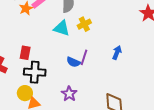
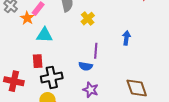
cyan triangle: (62, 28) -> (44, 35), moved
blue semicircle: (73, 62) -> (86, 66), moved

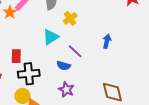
cyan triangle: (44, 35) -> (51, 37), moved, turned -42
purple line: (96, 51) -> (75, 51), turned -56

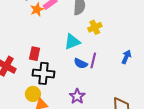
purple line: (75, 51) -> (93, 60), turned 49
blue semicircle: (64, 66) -> (81, 63), moved

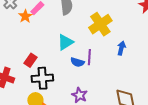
yellow cross: (95, 27) -> (100, 24), moved, size x1.6
red rectangle: (35, 54) -> (30, 60), turned 32

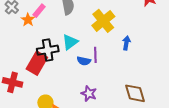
red rectangle: (30, 60) -> (37, 63), size x1.6
black cross: (42, 78) -> (48, 50), moved

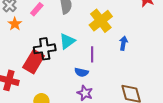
orange star: (28, 20) -> (15, 24), moved
blue semicircle: (84, 61) -> (81, 72), moved

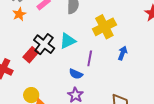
black cross: (45, 49) -> (44, 44), turned 35
red rectangle: (34, 62) -> (31, 55), size x0.7

